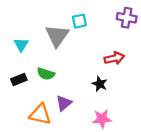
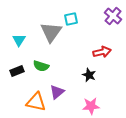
purple cross: (127, 18) -> (113, 16), turned 30

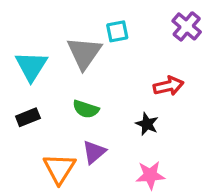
cyan triangle: (19, 40) -> (31, 66), size x1.5
green semicircle: (41, 66) -> (86, 109), moved
orange triangle: (36, 102) -> (59, 169), turned 50

